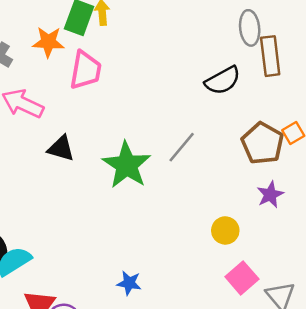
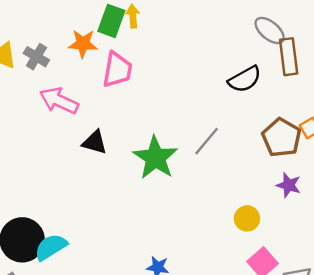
gray ellipse: (250, 28) -> (270, 30), turned -44
purple star: (270, 195) -> (289, 185), turned -30

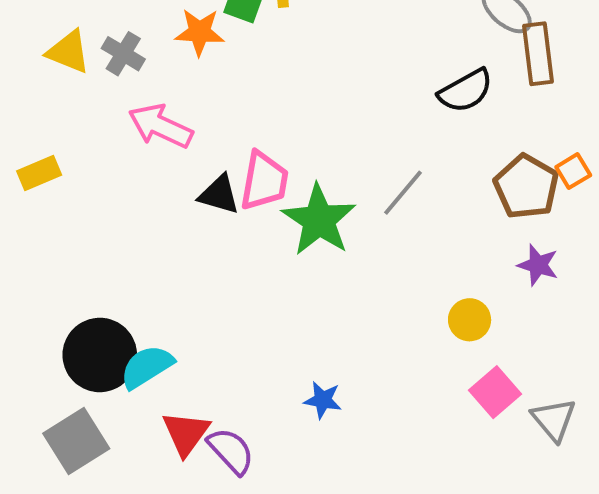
pink trapezoid: (117, 70) -> (264, 181), moved

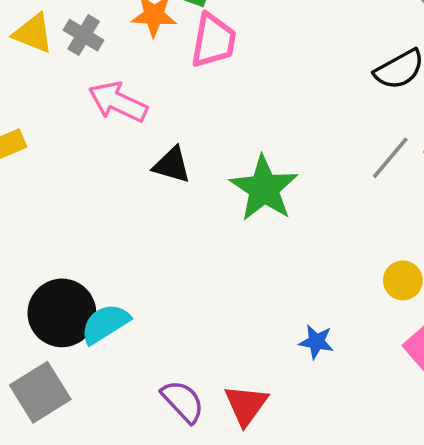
pink trapezoid: (264, 181) -> (213, 41), moved
gray line: (403, 193) -> (390, 158), moved
blue star: (323, 400) -> (316, 342), moved
red triangle: (186, 433) -> (246, 405), moved

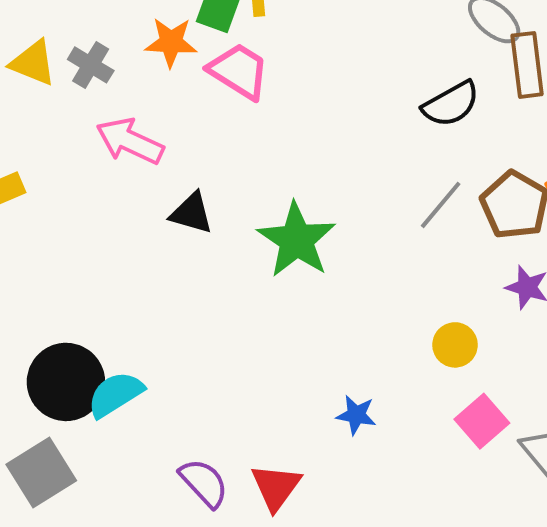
pink trapezoid: (213, 41) -> (239, 71), turned -68

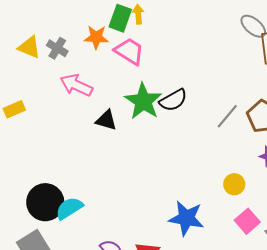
black semicircle: (451, 104) -> (173, 100), moved
green star: (297, 240) -> (143, 101), moved
blue star: (356, 415) -> (186, 218), size x1.8

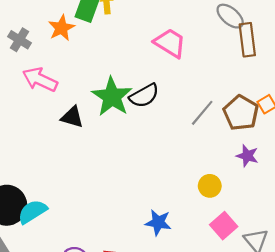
orange star: (96, 37) -> (61, 28), turned -30
pink trapezoid: (129, 51) -> (170, 43), moved
blue star: (186, 218) -> (158, 222), size x0.7

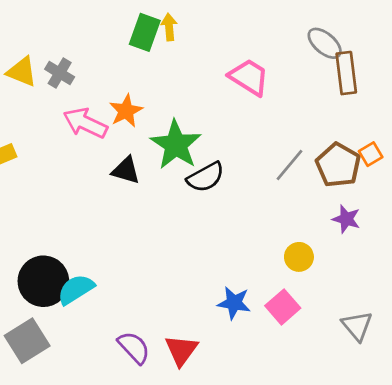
orange star: (61, 28) -> (126, 111), moved
black semicircle: (144, 96) -> (206, 177), moved
pink square: (224, 226) -> (283, 307), moved

